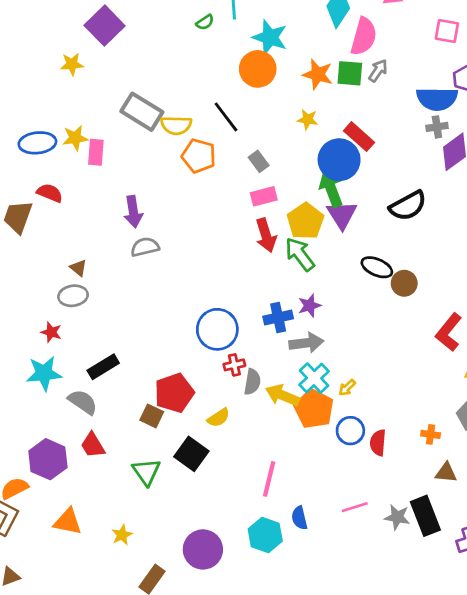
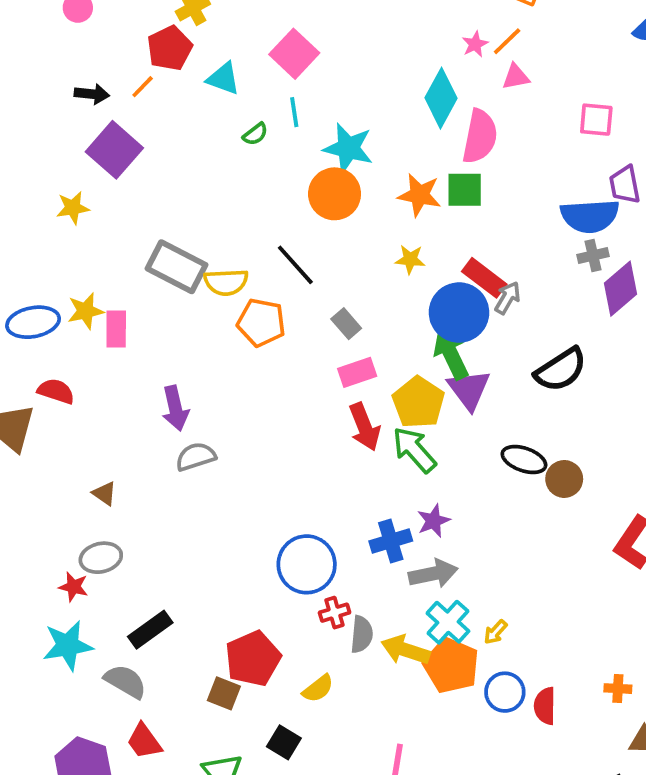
gray arrow: (378, 71) -> (508, 298), moved
gray ellipse: (73, 296) -> (101, 558), moved
black square: (191, 454) -> (284, 742), size x0.7

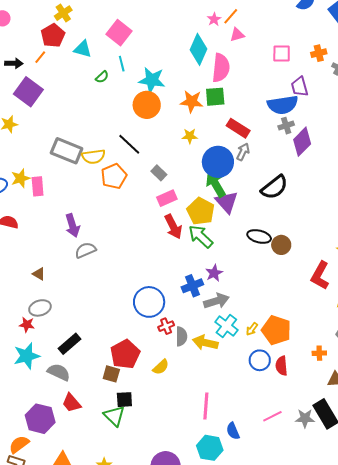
red rectangle: (484, 278) -> (238, 128), moved
orange pentagon: (261, 323) -> (114, 176), turned -30
orange pentagon: (451, 665) -> (276, 330), moved
black square: (284, 742) -> (124, 400), moved, turned -30

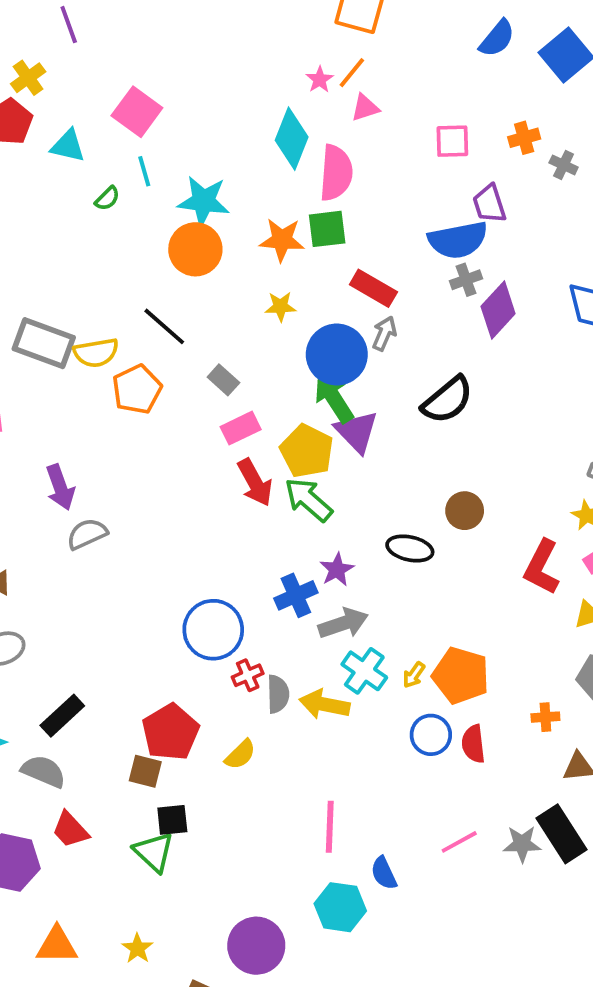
black ellipse: (259, 236) -> (410, 548), moved

